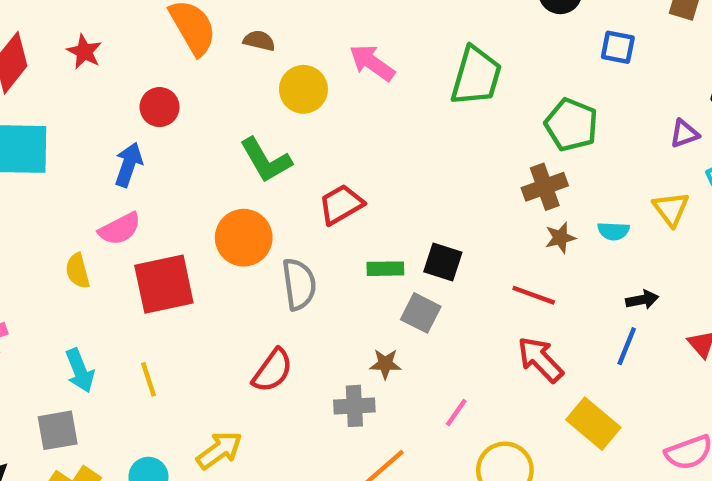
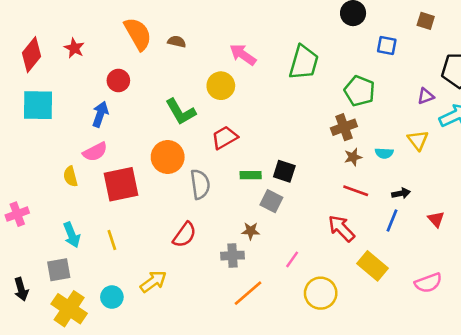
yellow circle: (303, 89) -> (221, 86), moved
red line: (534, 295) -> (356, 191), moved

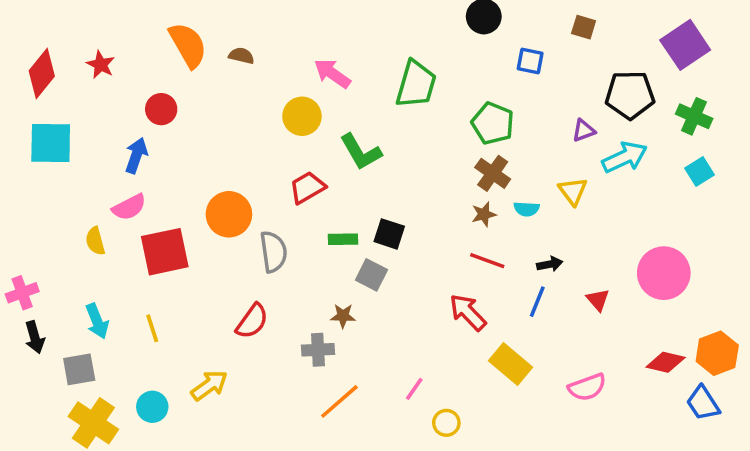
green L-shape: (181, 112) -> (361, 152), moved
brown cross: (344, 127) -> (493, 173), moved, turned -35
pink line: (292, 259) -> (414, 389), moved
black arrow: (21, 289) -> (35, 337), moved
yellow circle: (321, 293) -> (446, 423), moved, size x0.6

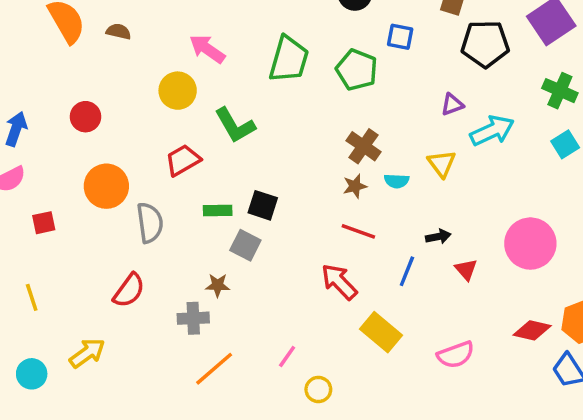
black pentagon: (630, 95) -> (485, 44), moved
red circle: (161, 109) -> (86, 117), moved
green pentagon: (493, 123) -> (357, 70), moved
red square: (165, 252) -> (44, 223), size x0.5
black arrow: (550, 264) -> (438, 237), moved

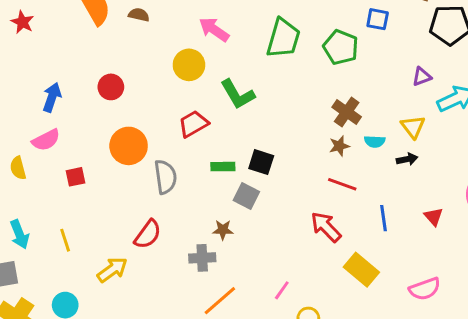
black arrow: (438, 237) -> (407, 159), moved
blue line: (407, 271) -> (383, 218), turned -30
yellow arrow: (87, 353) -> (112, 270), moved

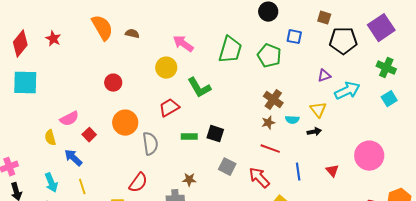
blue arrow: (52, 97) -> (73, 158), moved, turned -66
red square: (75, 177) -> (89, 135), moved, turned -32
gray square: (246, 196) -> (227, 167), moved

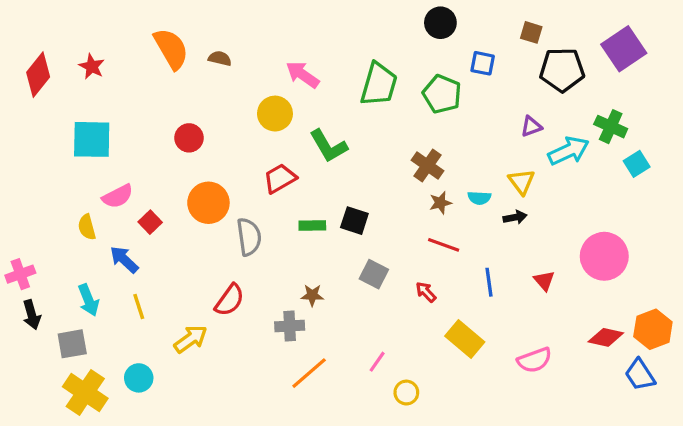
green cross: (386, 68) -> (611, 127), moved
cyan square: (25, 83) -> (92, 139), moved
brown cross: (273, 100) -> (427, 165), moved
red arrow: (259, 178) -> (426, 292), size x0.6

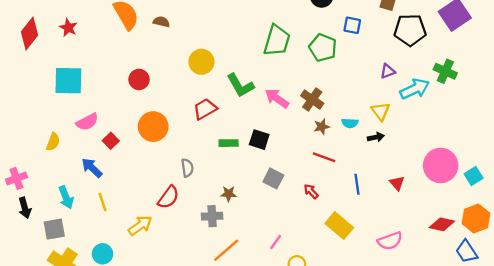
pink arrow: (303, 75) -> (277, 98), moved
cyan square: (637, 164) -> (474, 176), moved
yellow semicircle: (87, 227) -> (53, 142), moved, turned -144
gray semicircle: (249, 237) -> (187, 168), moved, size x0.7

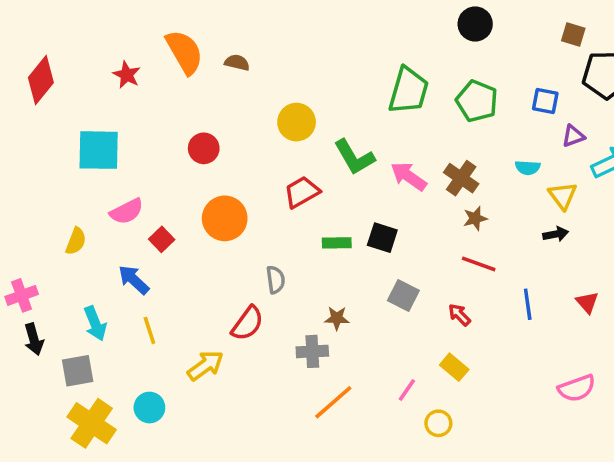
blue square: (352, 25) -> (545, 101), moved
red star: (68, 28) -> (127, 75), moved
cyan semicircle: (350, 123) -> (528, 168), moved
yellow rectangle: (339, 226) -> (454, 367), moved, size x0.7

